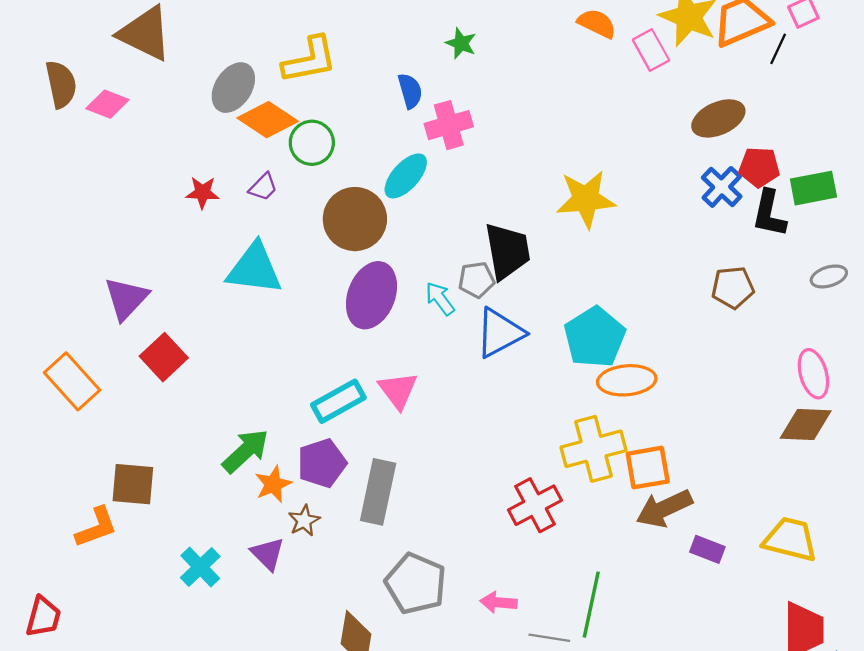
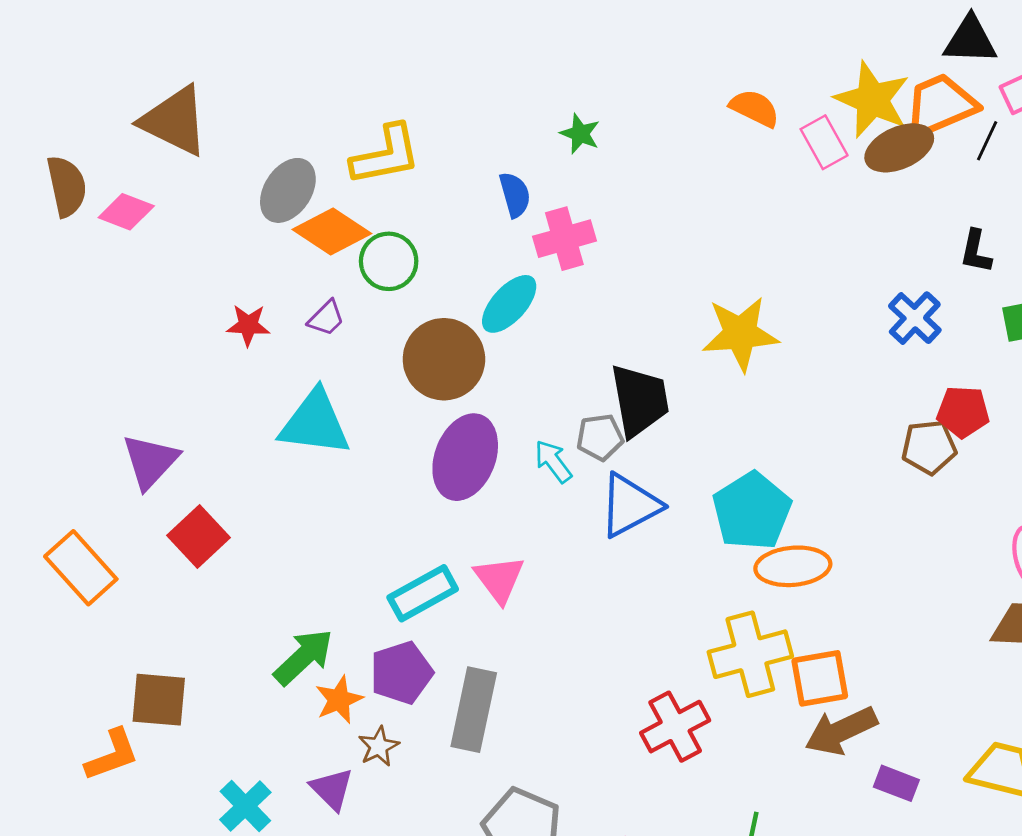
brown ellipse: (718, 118) -> (899, 148), moved
red pentagon: (759, 167) -> (963, 412), moved
black L-shape: (769, 213) -> (976, 251), moved, size x0.7

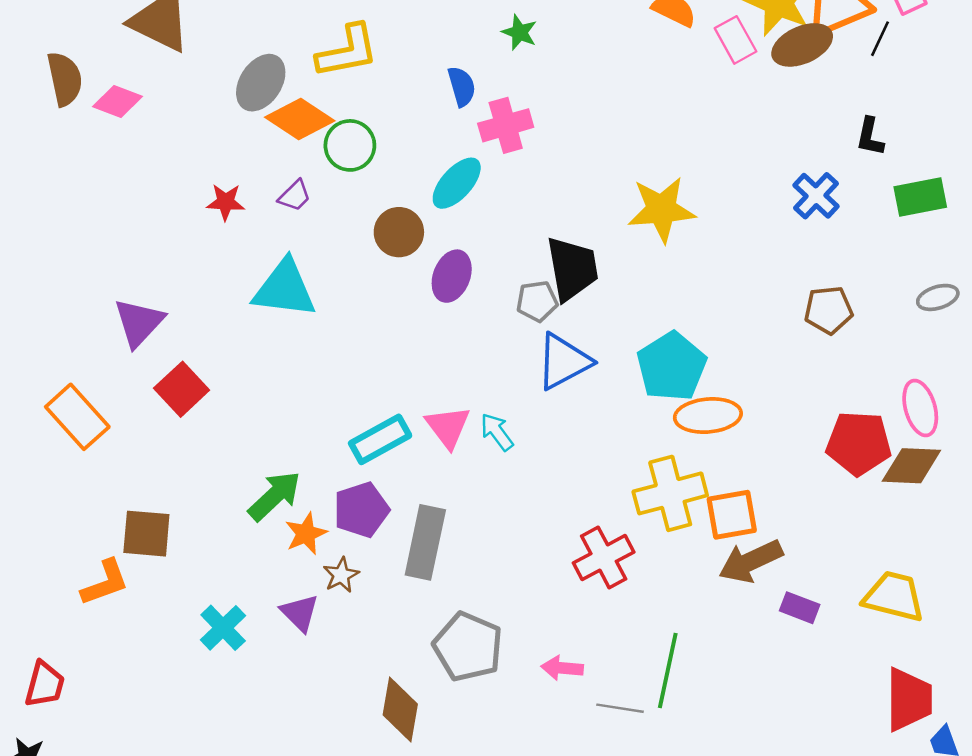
brown circle: (444, 359) -> (399, 232), size x0.7
red pentagon: (963, 412) -> (859, 443), moved, size x1.4
purple ellipse: (465, 457) -> (452, 276), moved, size x0.7
cyan arrow: (553, 461) -> (497, 432), moved

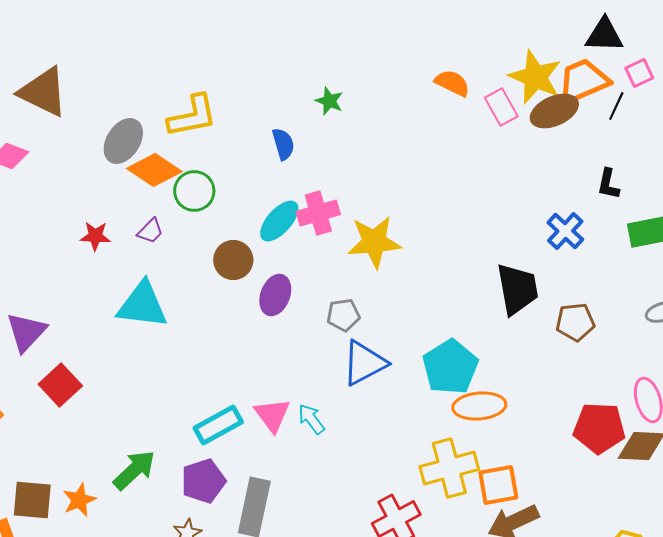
pink cross: (506, 125) -> (318, 213), moved
yellow star: (661, 210) -> (374, 242), moved
black trapezoid: (572, 269) -> (517, 289), moved
orange star: (306, 534) -> (79, 500), moved

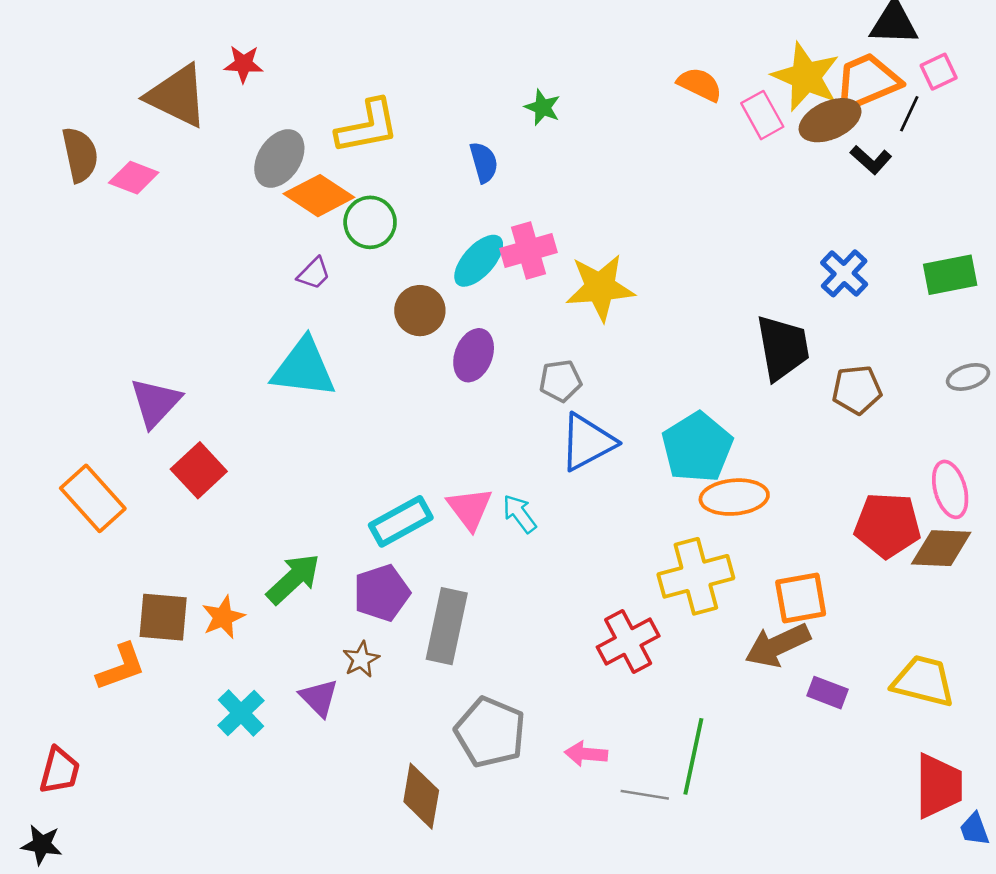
black L-shape: (608, 184) -> (871, 160), moved, turned -60
red star: (95, 236) -> (244, 64), moved
orange square: (498, 485) -> (801, 598), moved

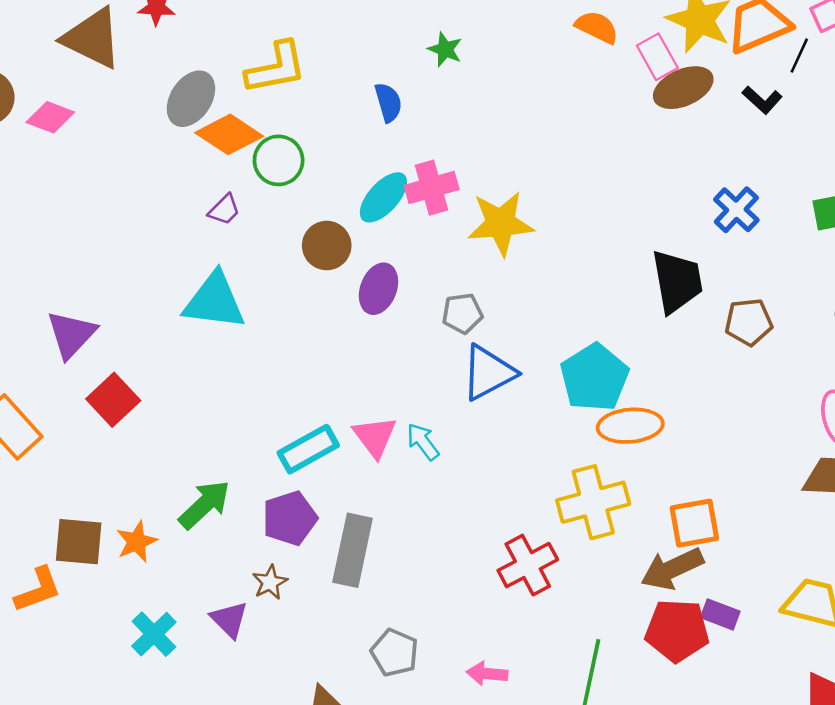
brown ellipse: (830, 120) -> (683, 88), moved
red pentagon: (888, 525) -> (677, 630), moved
gray pentagon: (490, 732) -> (395, 653), size x0.7

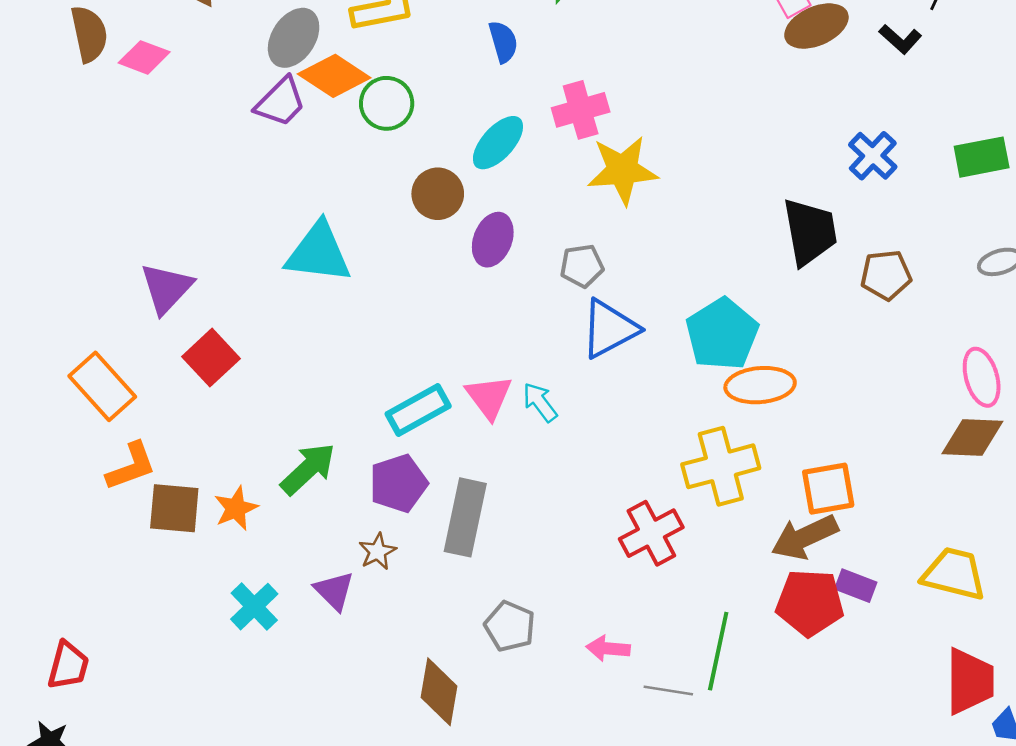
pink cross: (432, 188) -> (581, 110), moved
purple trapezoid: (224, 210) -> (280, 102), moved, size x1.5
orange L-shape: (38, 590) -> (131, 466), moved

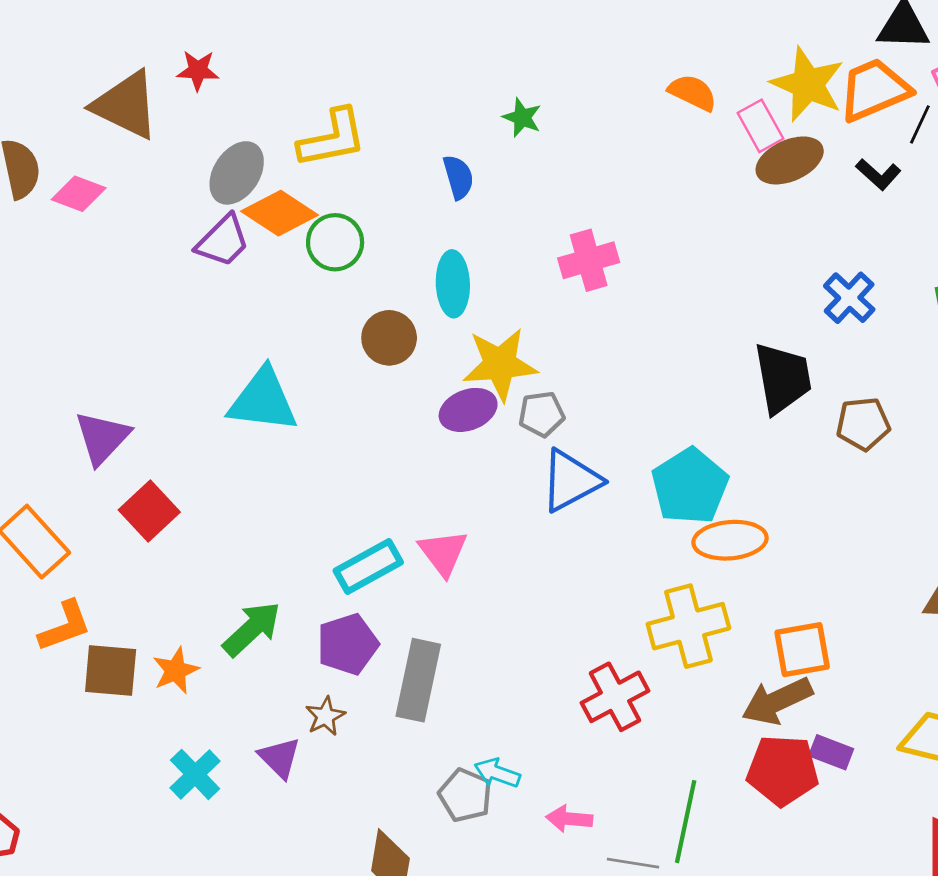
pink cross: (581, 110) -> (589, 260), moved
cyan ellipse: (498, 143) -> (453, 284), turned -44
yellow star: (622, 170) -> (500, 364), moved
purple ellipse: (493, 240) -> (468, 410), moved, turned 48
cyan arrow: (540, 402) -> (497, 773), moved, turned -33

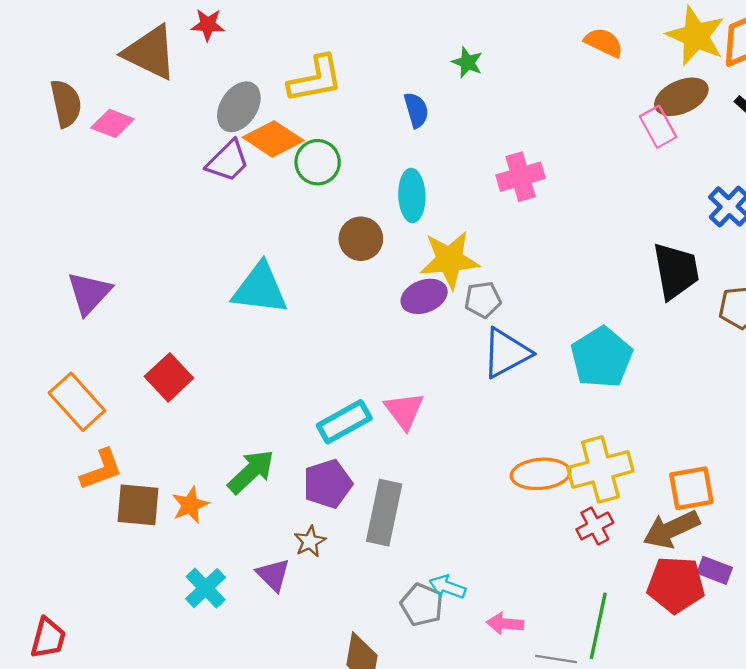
pink rectangle: (761, 126) -> (658, 127), moved
purple triangle: (102, 438) -> (89, 293), moved
orange ellipse: (730, 540) -> (541, 474), moved
red cross: (615, 697) -> (595, 526), moved, size x0.7

